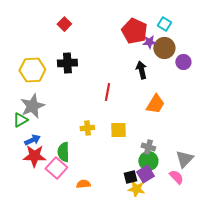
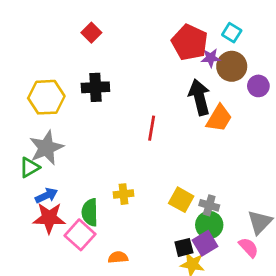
black arrow: (141, 70) -> (199, 97), size x1.4
orange trapezoid: (155, 104) -> (219, 118), moved
yellow cross: (87, 128) -> (124, 194), moved
yellow square: (118, 130) -> (181, 200), moved, turned 30

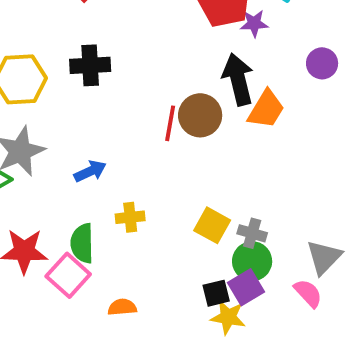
brown circle: (232, 66) -> (200, 115), moved
blue arrow: (46, 195) -> (90, 171), moved

